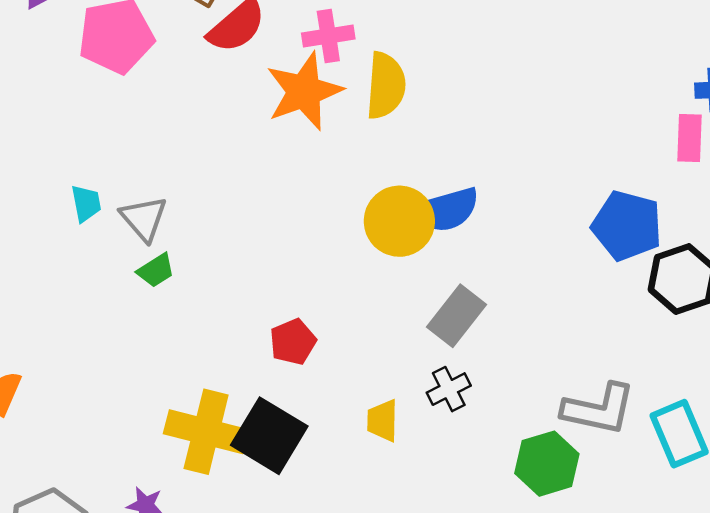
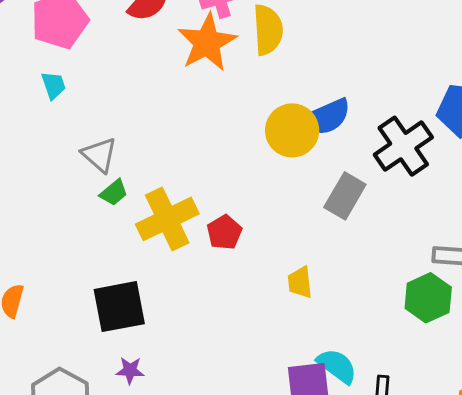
cyan trapezoid: (86, 203) -> (54, 85), moved
black cross: (449, 389) -> (403, 146), moved, size x1.8
yellow cross: (206, 432) -> (167, 219), moved, turned -32
black square: (269, 436) -> (119, 307), moved, turned -34

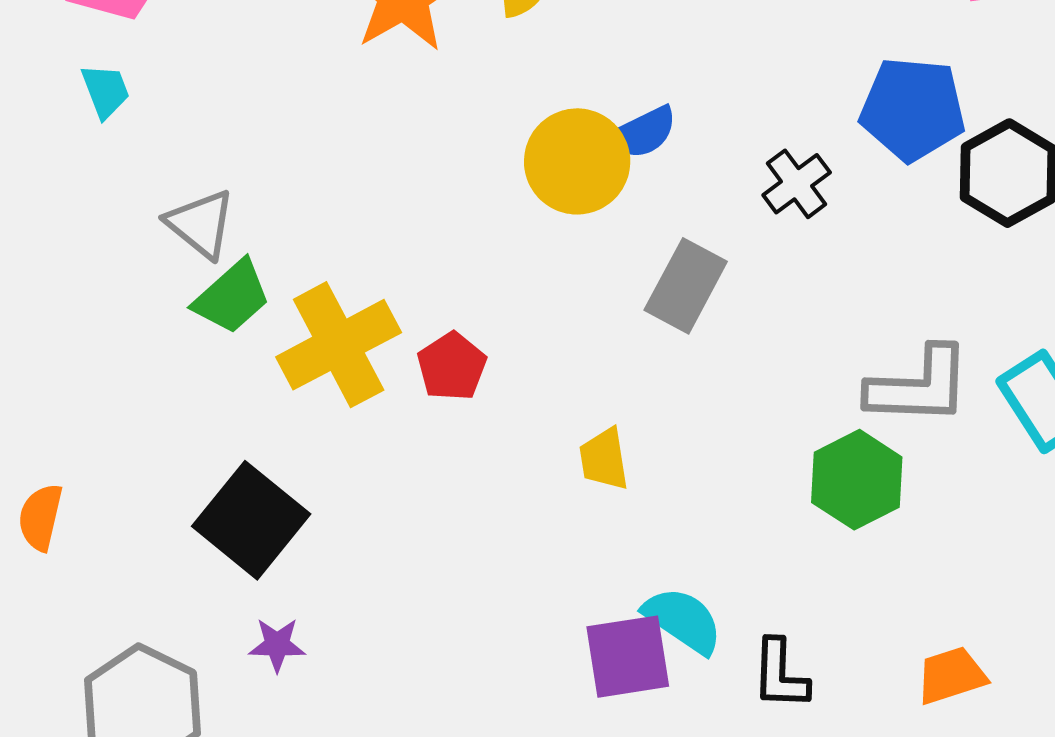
blue semicircle: (326, 117) -> (643, 133), size x0.7
black cross: (403, 146) -> (797, 184), size x0.6
green trapezoid: (114, 193) -> (232, 297), size x1.4
black square: (119, 307) -> (251, 520), turned -38

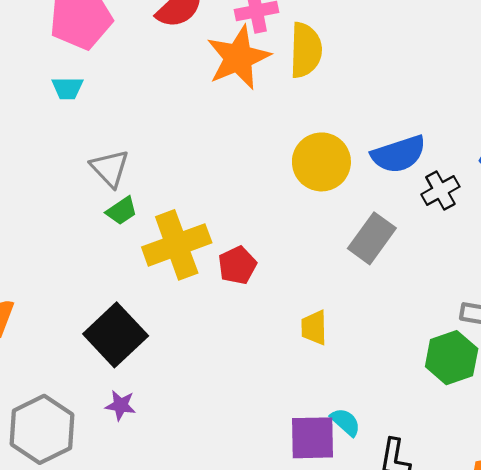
cyan trapezoid: (105, 91) -> (67, 88), turned 104
blue semicircle: (643, 133) -> (399, 154), moved, size x1.4
green trapezoid: (232, 297) -> (122, 211), size x0.7
cyan semicircle: (683, 620) -> (346, 422), size x0.7

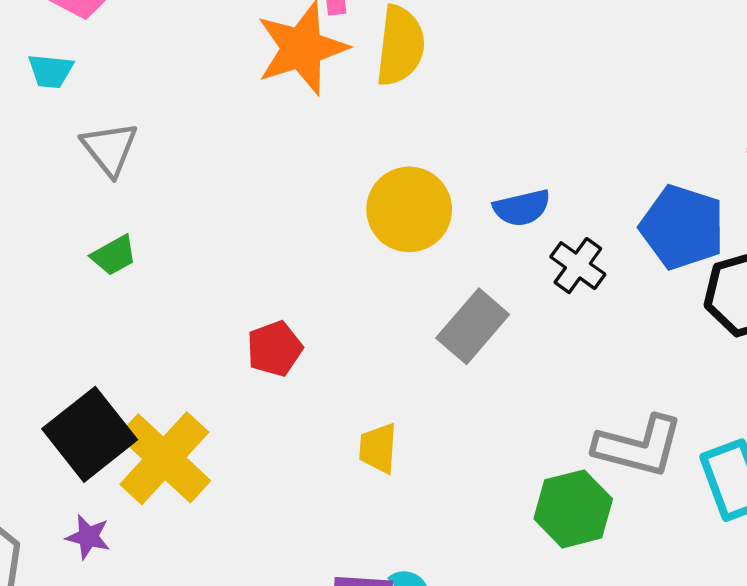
blue semicircle: (399, 154) -> (522, 208), size x0.7
gray triangle: (110, 168) -> (110, 149), moved
black cross: (440, 191) -> (578, 266), turned -30
yellow cross: (177, 245) -> (164, 458), moved, turned -32

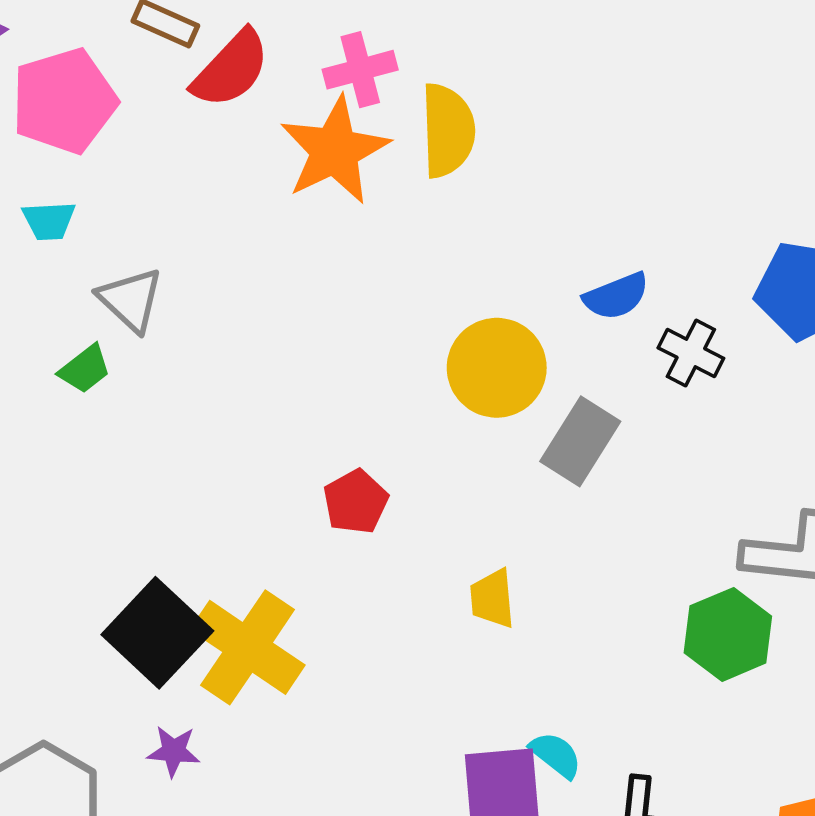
yellow circle: (409, 209) -> (497, 368), moved
green trapezoid: (114, 255) -> (85, 369), moved

